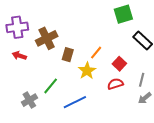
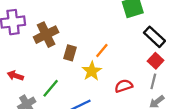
red arrow: (19, 56) -> (15, 76), moved
red square: (119, 64) -> (156, 61), moved

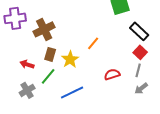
brown rectangle: (70, 53) -> (50, 54), moved
yellow star: (92, 71) -> (70, 59), moved
red arrow: (15, 76) -> (27, 64), moved

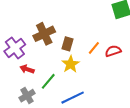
purple cross: (15, 18) -> (15, 48), moved, turned -30
brown rectangle: (50, 54) -> (68, 44), moved
red semicircle: (112, 74) -> (113, 51), moved

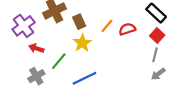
brown rectangle: (68, 44) -> (79, 22), turned -40

